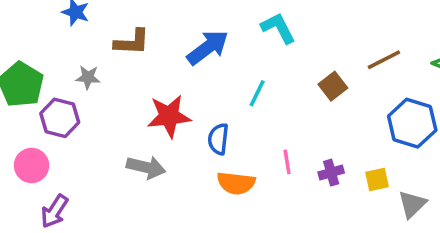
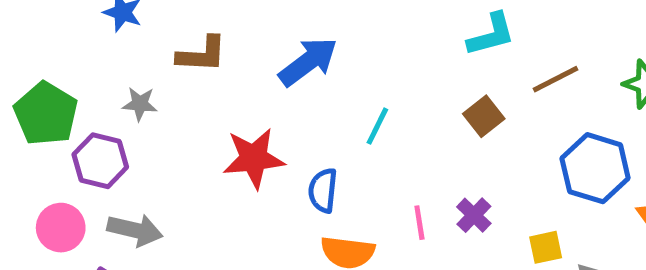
cyan L-shape: (278, 28) -> (491, 35), moved, turned 102
gray arrow: (146, 167) -> (135, 230), moved
purple cross: (331, 173) -> (474, 215), moved, turned -30

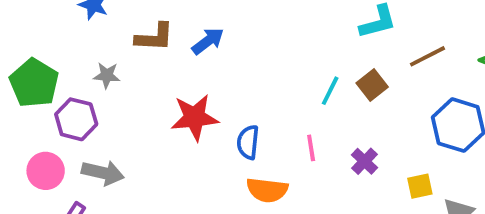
blue arrow: (308, 62) -> (208, 41), moved, size x0.7
cyan line: (377, 126) -> (330, 91), moved
pink line: (419, 223) -> (311, 148), moved

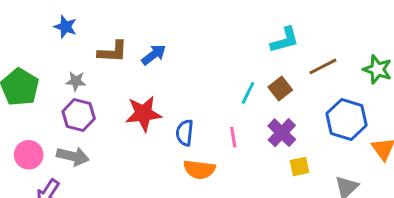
purple hexagon: (76, 119) -> (79, 115), moved
purple cross: (365, 161) -> (282, 133), moved, size x1.4
yellow square: (420, 186) -> (299, 167), moved

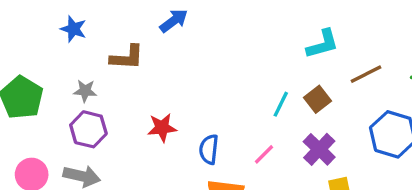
blue arrow: (154, 55) -> (174, 21), moved
red star: (143, 114) -> (162, 128), size x0.7
pink line: (233, 137) -> (264, 154), turned 54

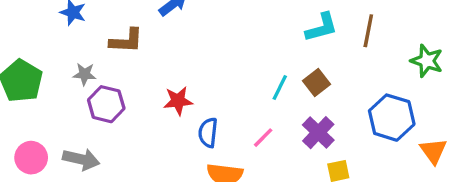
brown line: (366, 74) -> (368, 31), moved, turned -52
red star: (162, 128) -> (178, 101), moved
purple hexagon: (88, 129) -> (106, 104), moved

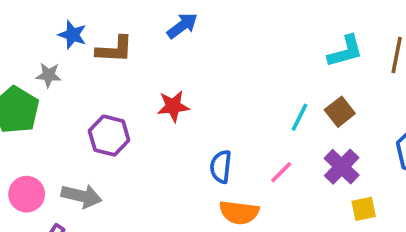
brown L-shape: (126, 41) -> (115, 49), moved
gray star: (85, 74) -> (49, 75), moved
red star: (178, 101) -> (173, 106), moved

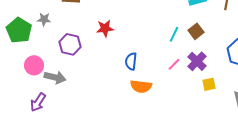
gray star: (49, 75) -> (44, 19), moved
pink line: (281, 172) -> (174, 64), moved
pink circle: (27, 194) -> (34, 65), moved

